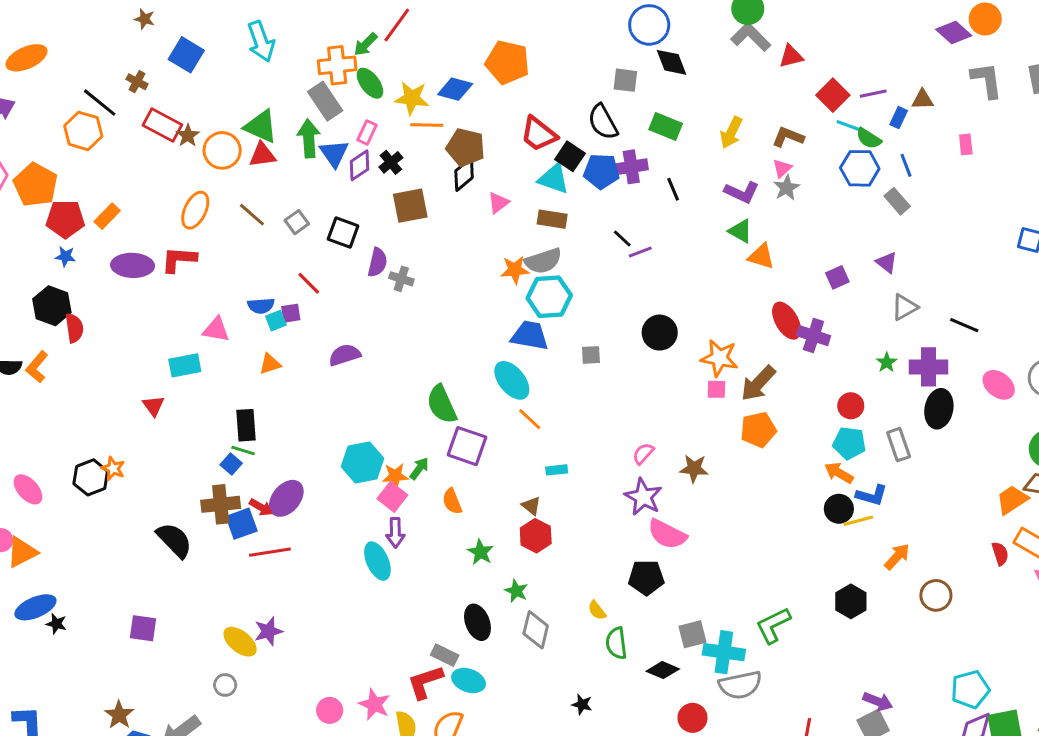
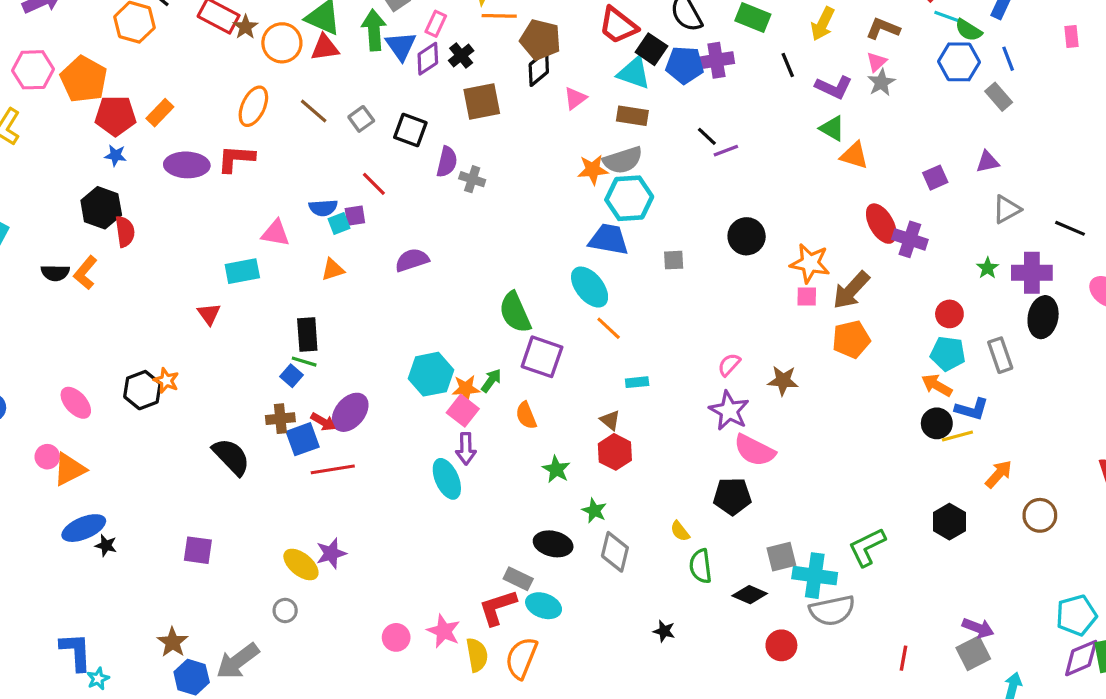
black line: (673, 189) -> (788, 65), moved
purple triangle: (887, 262) -> (988, 162), turned -50
brown cross: (221, 504) -> (280, 419), size x0.7
black ellipse: (477, 622) -> (553, 544), turned -56

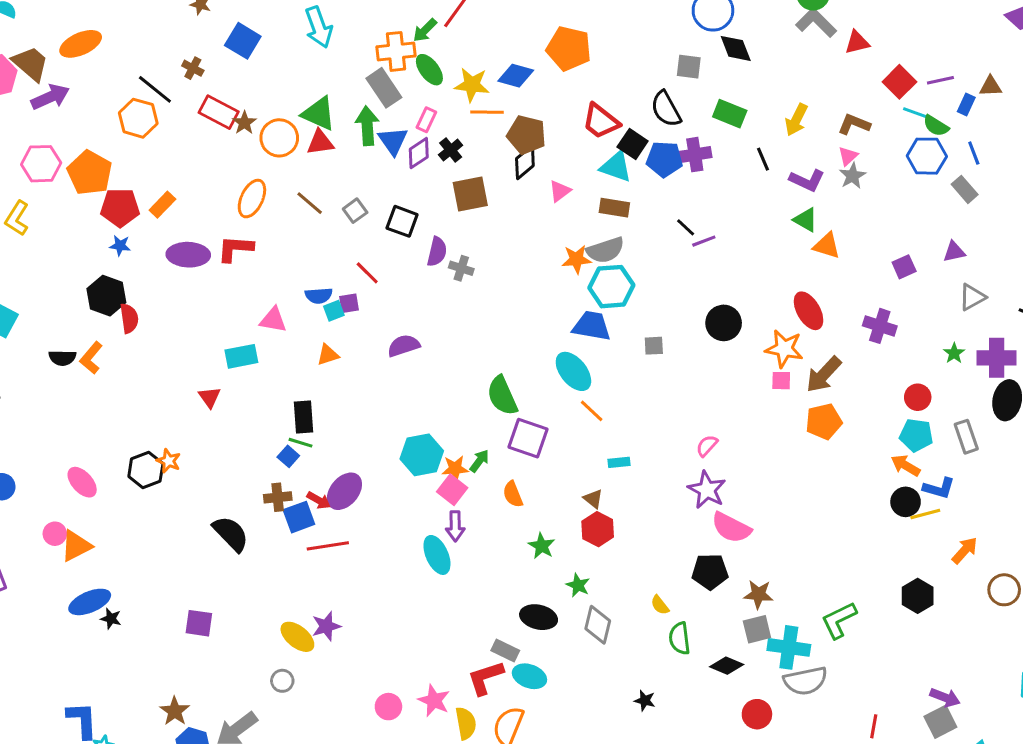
red ellipse: (881, 224) -> (809, 311), moved
brown star: (783, 381) -> (758, 594), moved

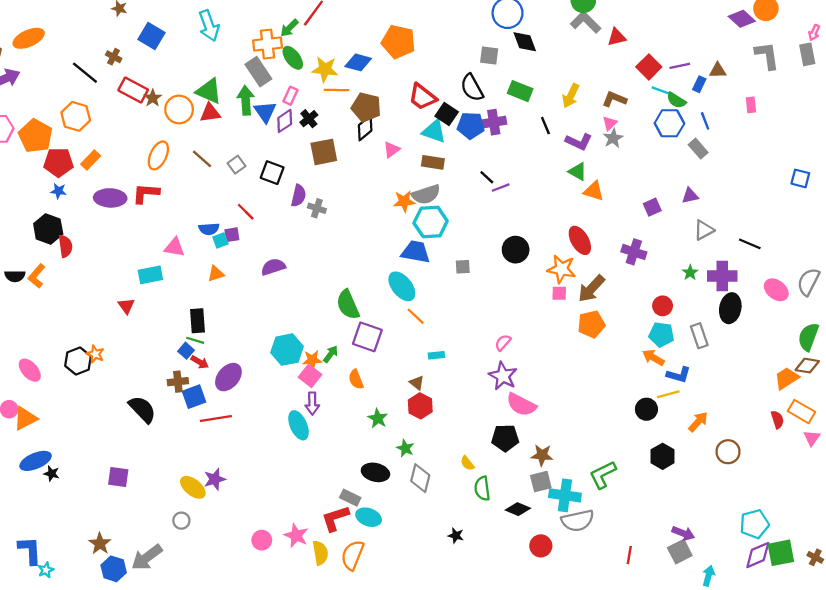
orange hexagon: (138, 118) -> (76, 116), moved
red arrow: (319, 500) -> (200, 362), moved
black circle: (906, 502) -> (646, 409), moved

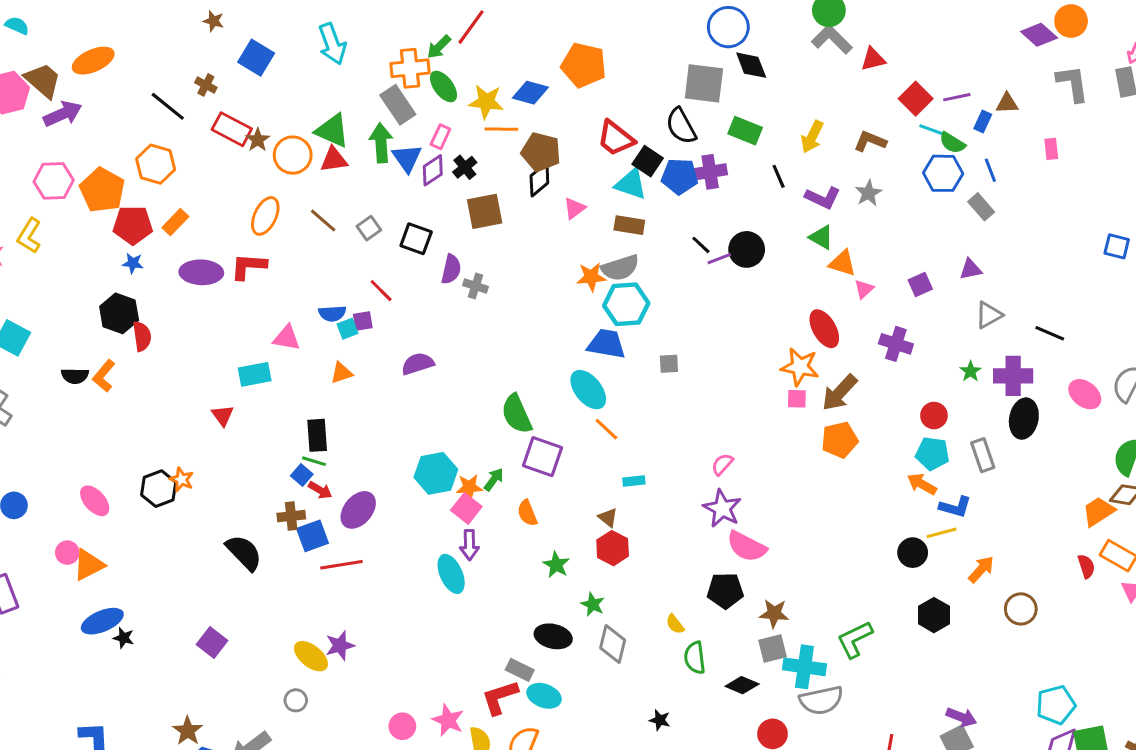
gray square: (489, 56) -> (704, 83), size x1.6
pink triangle: (610, 123) -> (864, 289), moved
black circle: (516, 250) -> (747, 249), moved
purple square: (118, 477) -> (212, 642), turned 30

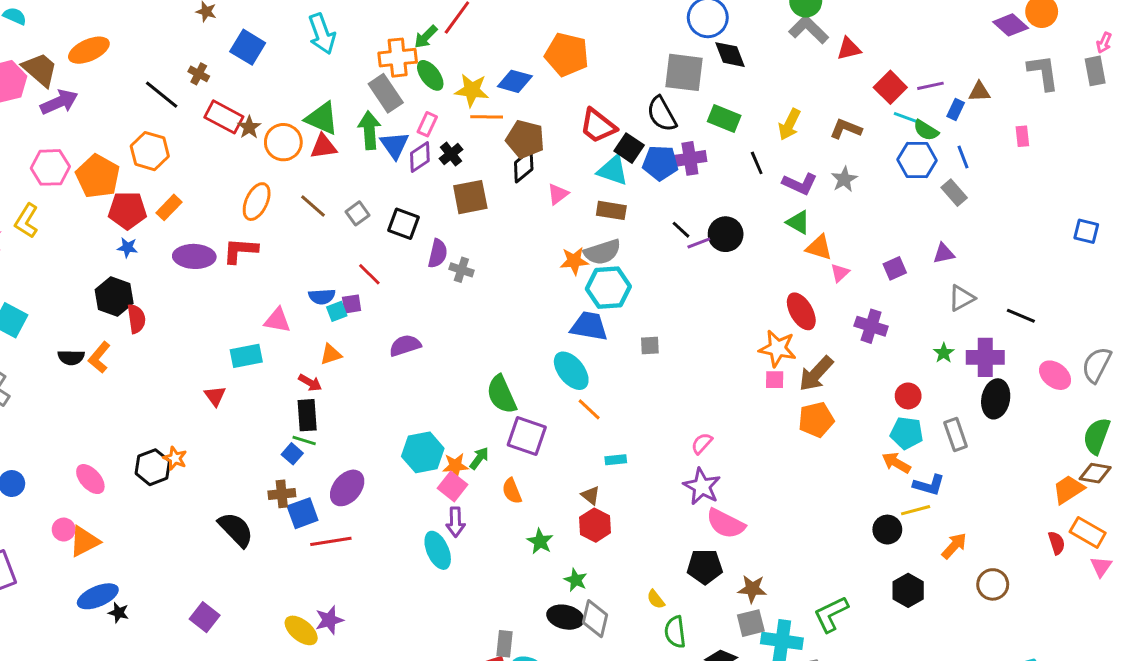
red arrow: (320, 490) -> (310, 383), moved
black ellipse: (553, 636) -> (565, 617), moved
gray rectangle: (520, 670) -> (504, 644), turned 70

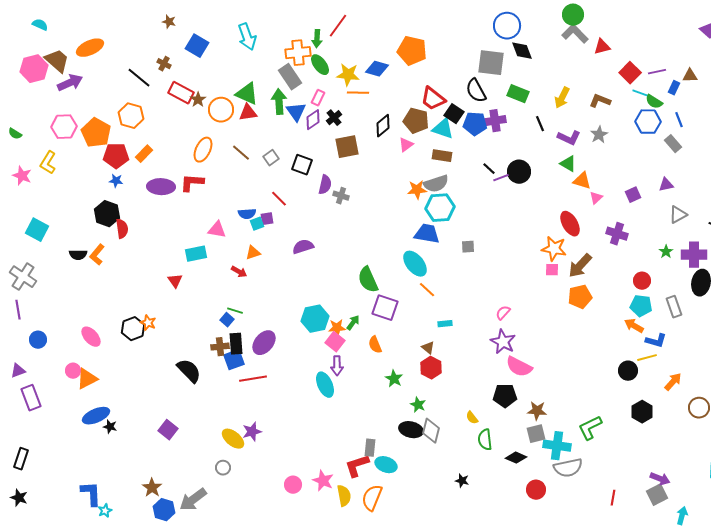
green arrow: (426, 37) -> (317, 39), turned -42
brown pentagon: (525, 139) -> (416, 121), moved
black rectangle: (307, 415) -> (236, 344), moved

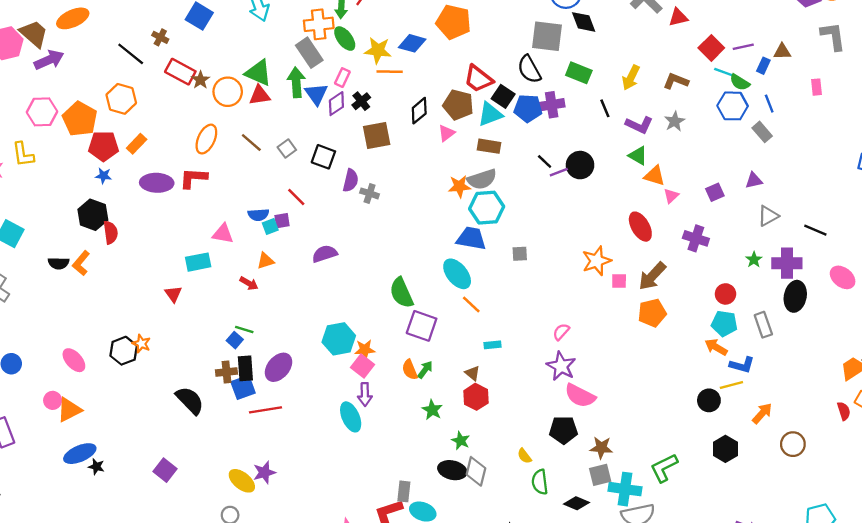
cyan triangle: (443, 129) -> (490, 114), turned -40
yellow L-shape: (48, 163) -> (23, 154), turned -40
orange star: (554, 249) -> (597, 261), moved, turned -30
green arrow: (353, 323) -> (425, 370), moved

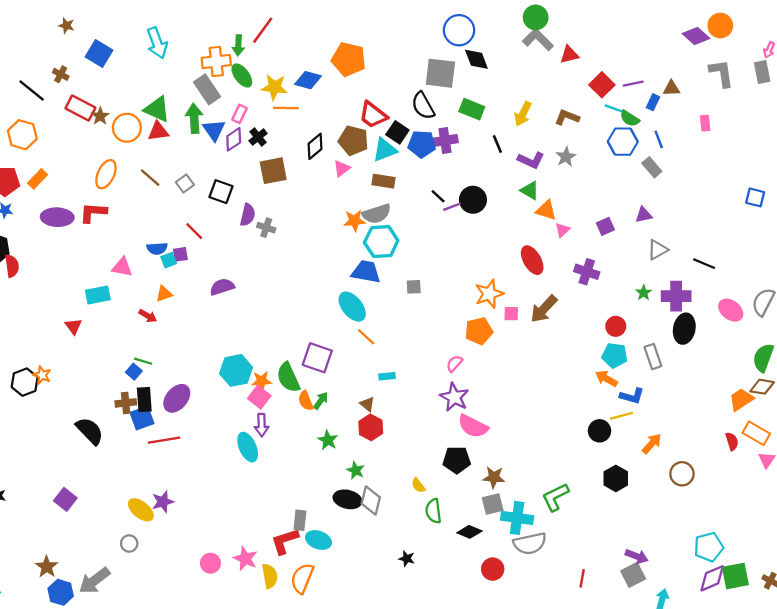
green semicircle: (401, 293) -> (288, 377), moved
orange pentagon: (652, 313) -> (479, 331), moved

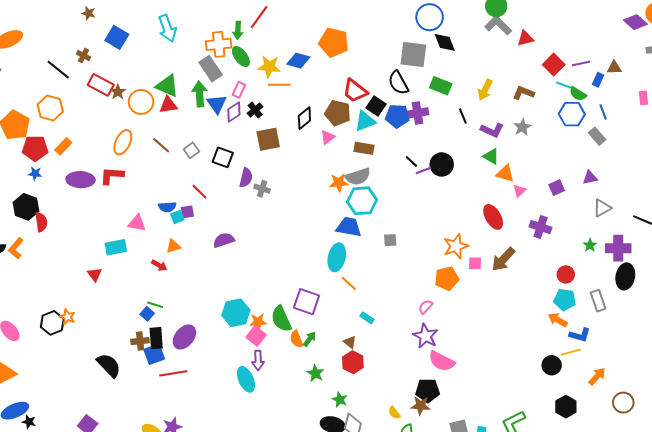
cyan ellipse: (352, 307) -> (337, 257), turned 52
cyan rectangle: (387, 376) -> (367, 318), turned 40
brown star: (494, 477) -> (420, 406), moved

